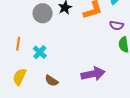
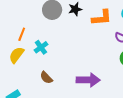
yellow semicircle: (20, 77) -> (17, 55), moved

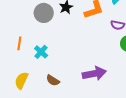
yellow semicircle: (17, 55) -> (21, 80), moved

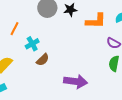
brown semicircle: (53, 80) -> (43, 60), moved, turned -96

